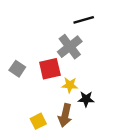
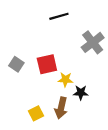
black line: (84, 20) -> (59, 16), moved
gray cross: (70, 47) -> (93, 42), moved

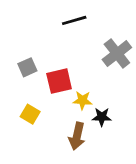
gray square: (16, 64) -> (27, 67), moved, turned 32
yellow square: (36, 113) -> (30, 114), moved, turned -32

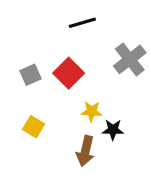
red square: (59, 81) -> (69, 73), moved, turned -32

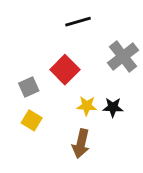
gray square: (30, 75) -> (29, 87), moved
black star: (113, 130) -> (113, 107), moved

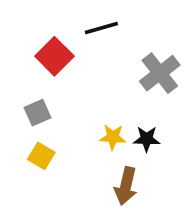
red square: (65, 70) -> (54, 56), moved
brown arrow: (81, 144) -> (126, 186), moved

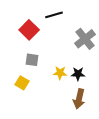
gray square: (38, 113) -> (32, 60), moved, turned 32
brown arrow: (126, 186) -> (79, 99), moved

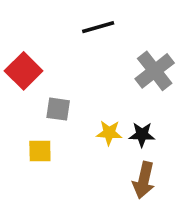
red square: (29, 30) -> (24, 71), moved
yellow square: (22, 83) -> (40, 151), turned -32

